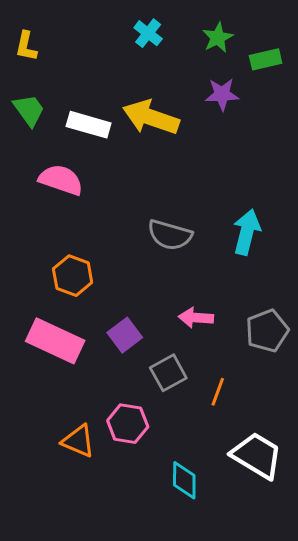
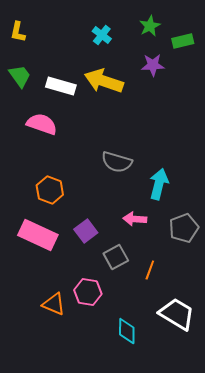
cyan cross: (148, 33) -> (102, 35), moved
cyan arrow: (247, 232) -> (159, 184), moved

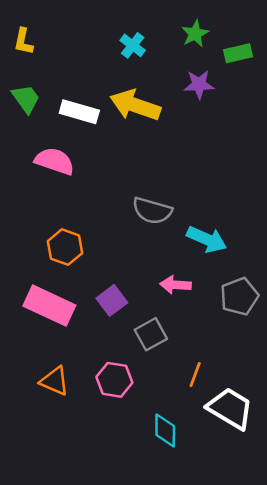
cyan arrow: (159, 184) -> (207, 239), turned 100
orange line: (150, 270) -> (195, 375), moved
orange triangle: (54, 304) -> (55, 381), moved

